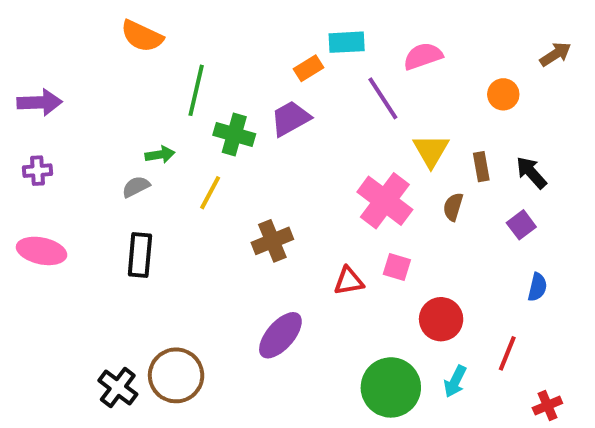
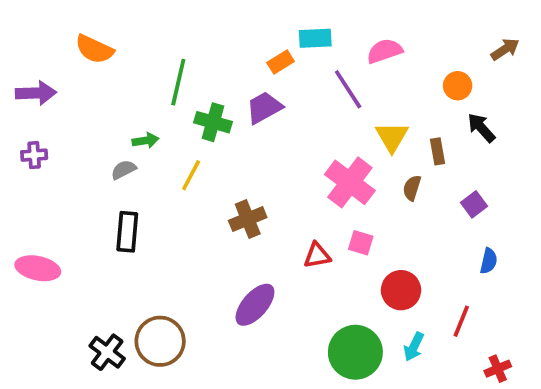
orange semicircle: (142, 36) -> (94, 49), moved
black arrow: (531, 173) -> (481, 128), moved
pink ellipse: (42, 251) -> (38, 268), moved

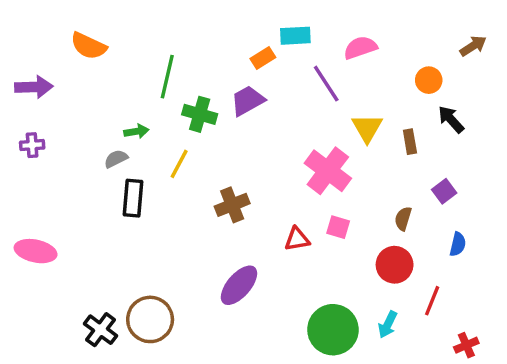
brown semicircle: (412, 188) -> (403, 219), moved
black rectangle: (127, 232) -> (133, 198), moved
red circle: (401, 290) -> (395, 265), moved

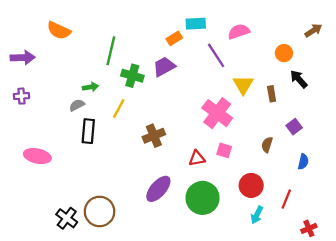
pink ellipse: (36, 251) -> (37, 156), moved
red circle: (395, 265) -> (251, 185), moved
green circle: (333, 330) -> (203, 198), moved

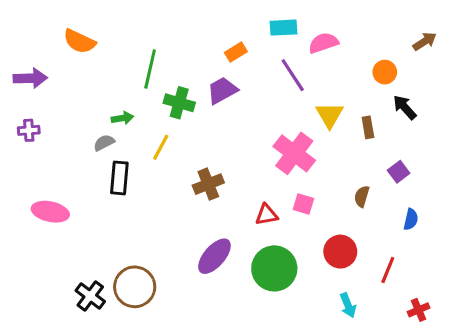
cyan rectangle: (196, 24) -> (284, 28), moved
cyan arrow: (257, 215) -> (348, 305), moved, turned -48

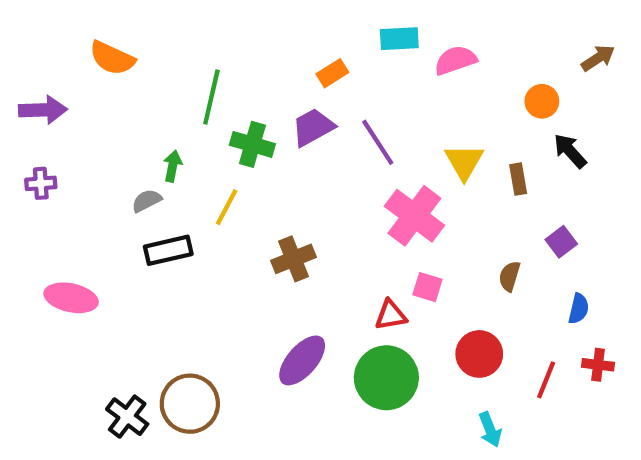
purple line: (293, 75) -> (378, 142), moved
green arrow: (122, 118) -> (173, 166), turned -70
black rectangle: (119, 178) -> (168, 250), turned 72
red triangle: (267, 215) -> (391, 315), moved
red cross: (419, 310) -> (598, 365), moved, turned 30

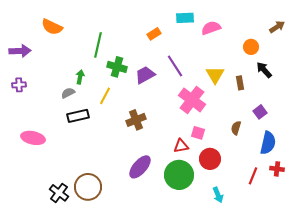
purple trapezoid: (313, 127) -> (145, 75), moved
blue semicircle: (579, 309) -> (268, 143), size x1.6
red circle: (479, 354) -> (210, 159), moved
cyan arrow: (490, 430) -> (218, 195), moved

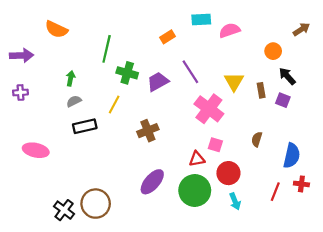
green arrow: (80, 77) -> (71, 78), moved
purple square: (260, 112) -> (283, 100), moved, turned -32
cyan arrow: (218, 195) -> (235, 201), moved

